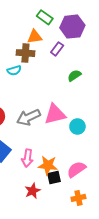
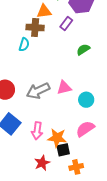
cyan semicircle: (14, 70) -> (24, 45), turned -56
pink triangle: (55, 114) -> (64, 88), size x0.7
pink semicircle: (76, 169) -> (85, 129), moved
orange cross: (78, 198) -> (76, 167), moved

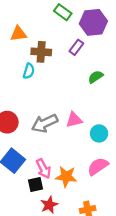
orange triangle: (44, 11) -> (19, 34), moved
pink arrow: (37, 131) -> (43, 169), turned -36
black square: (63, 150) -> (36, 184), moved

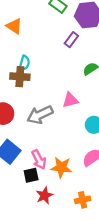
orange triangle: (19, 34) -> (14, 26), turned 42
brown cross: (41, 52) -> (20, 77), moved
pink triangle: (74, 120) -> (70, 100), moved

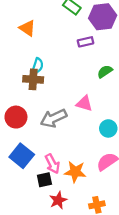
purple rectangle: (71, 40) -> (85, 42), turned 40
pink triangle: (70, 100) -> (84, 103), turned 30

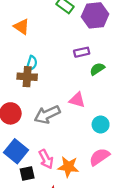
purple rectangle: (85, 42) -> (82, 52), moved
black square: (44, 180) -> (27, 174), moved

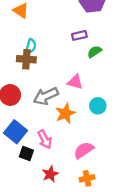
pink semicircle: (99, 157) -> (84, 150), moved
orange star: (68, 167) -> (65, 113), moved, turned -30
black square: (27, 174) -> (26, 153), turned 32

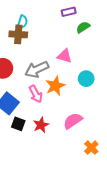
pink arrow: (45, 139) -> (36, 94), moved
red star: (50, 174) -> (41, 125), moved
orange cross: (87, 178) -> (91, 148), moved, turned -32

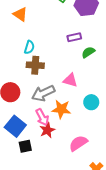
brown cross: (18, 34) -> (35, 65), moved
orange star: (55, 86) -> (61, 109), turned 30
black square: (18, 124) -> (25, 146), turned -32
red star: (41, 125) -> (47, 130), moved

